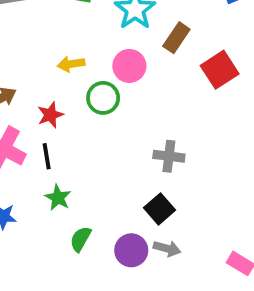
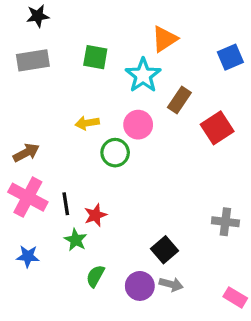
red star: (50, 115) -> (95, 215), moved
gray cross: (169, 156) -> (225, 222), moved

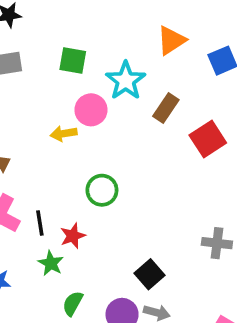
orange triangle: (164, 39) -> (171, 40), moved
pink circle: (138, 125) -> (91, 110), moved
green circle: (115, 153) -> (102, 190), moved

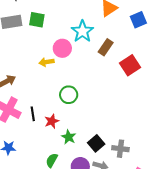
green square: (73, 61) -> (37, 20), moved
gray cross: (217, 243) -> (120, 149), moved
green star: (51, 263) -> (69, 137), moved

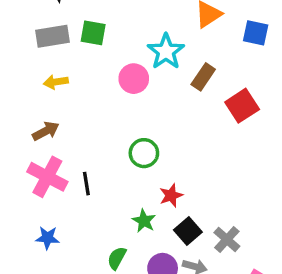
blue square: (138, 20) -> (256, 33), turned 35
yellow arrow: (46, 62) -> (56, 82), moved
red star: (52, 121) -> (171, 195), moved
gray cross: (120, 149) -> (227, 239), turned 35

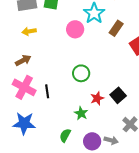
black square: (188, 231) -> (118, 95), moved
blue star: (47, 238) -> (24, 123), size x1.6

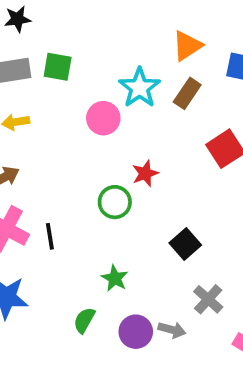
brown rectangle: (116, 28) -> (187, 93), moved
red star: (97, 98) -> (145, 173), moved

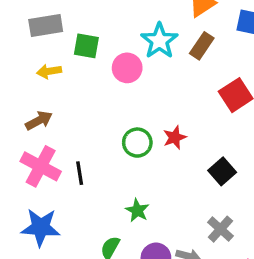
green square: (58, 67) -> (86, 46), moved
red star: (145, 173) -> (175, 137), moved
black square: (185, 244) -> (222, 171), moved

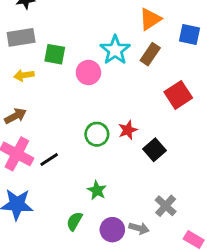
black square: (222, 171) -> (154, 150), moved
black line: (80, 173) -> (49, 159), turned 66

